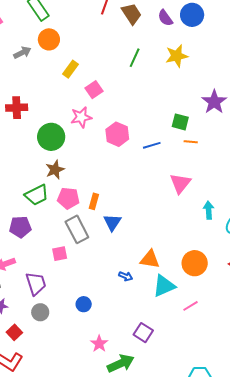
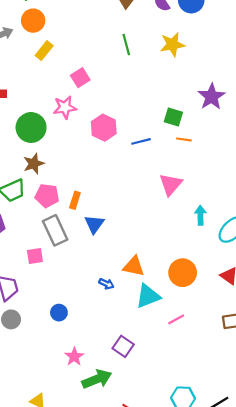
green line: (135, 58) -> (126, 45), turned -42
yellow rectangle: (70, 69) -> (44, 51), moved

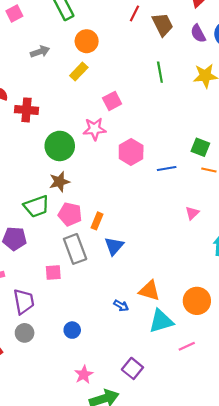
orange circle: (33, 21) -> (87, 41), moved
pink triangle: (171, 184) -> (192, 213), size x0.6

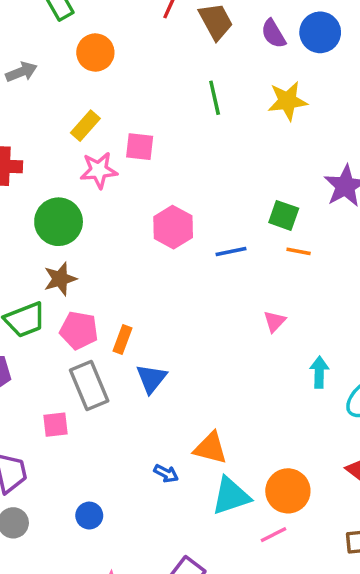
yellow rectangle: (79, 71) -> (85, 126), moved
pink square: (112, 101) -> (140, 147), turned 36
pink star: (95, 129) -> (99, 170), moved
orange circle: (197, 301) -> (288, 491), moved

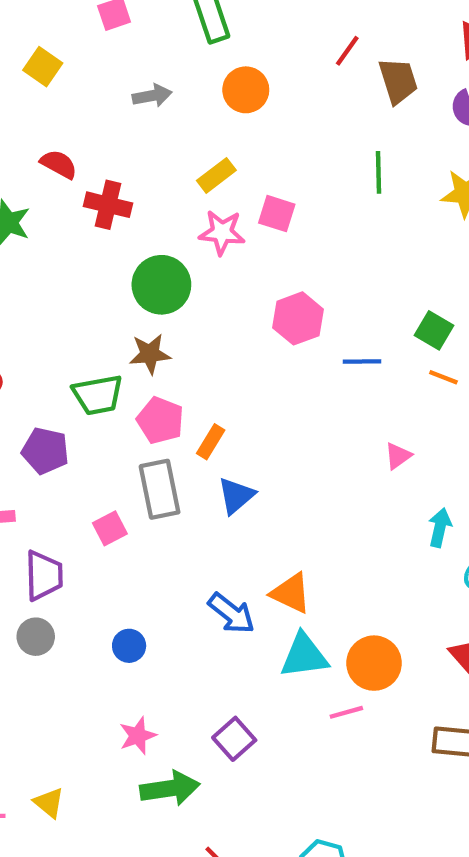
pink square: (56, 425) -> (110, 528), turned -32
blue arrow: (166, 474) -> (231, 613), size x1.6

